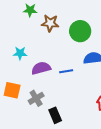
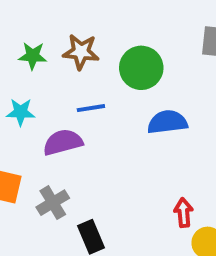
green star: (30, 10) -> (33, 56), moved
blue line: (66, 71) -> (91, 108), moved

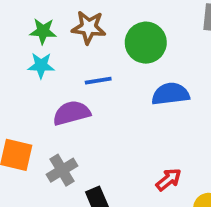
cyan star: (21, 112) -> (41, 65), moved
red arrow: (183, 213) -> (169, 180), moved, turned 56

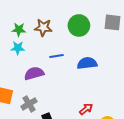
green circle: (146, 43) -> (79, 25), moved
blue line: (98, 81) -> (56, 56), moved

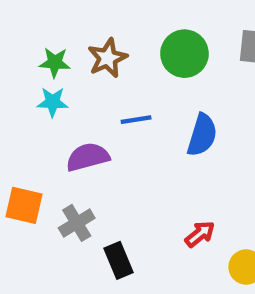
brown star: (43, 28) -> (108, 58), turned -30
blue semicircle: (87, 63) -> (202, 135), turned 114

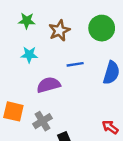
green star: (55, 62) -> (27, 21), moved
red arrow: (200, 234) -> (110, 127), turned -105

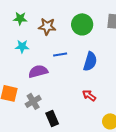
brown star: (59, 30) -> (47, 26), turned 30
red arrow: (110, 127) -> (89, 95), moved

